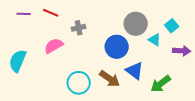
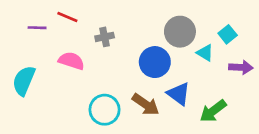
purple line: (24, 14) -> (37, 28), moved
pink semicircle: (54, 46) -> (71, 61), turned 48

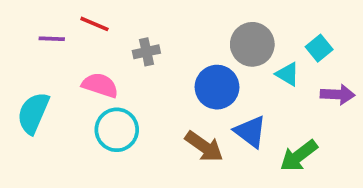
cyan circle: (105, 110) -> (117, 130), moved

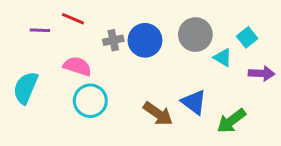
blue circle: (217, 87) -> (145, 40), moved

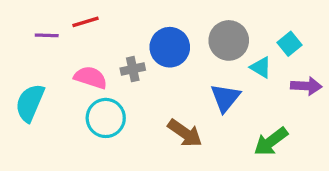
red line: (73, 19) -> (85, 22), turned -40
gray cross: (113, 40) -> (133, 69), moved
blue triangle: (194, 102) -> (225, 98), moved, turned 32

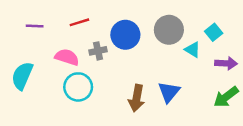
red line: (85, 22) -> (79, 22), moved
blue triangle: (225, 98) -> (169, 92), moved
brown arrow: (185, 133) -> (137, 98), turned 65
green arrow: (271, 142) -> (226, 97), moved

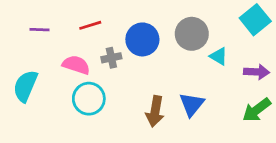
cyan square: (214, 32) -> (255, 20), moved, size x1.5

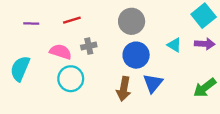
gray circle: (192, 34) -> (132, 21), moved
blue circle: (142, 39) -> (136, 55), moved
purple arrow: (257, 72) -> (205, 44), moved

